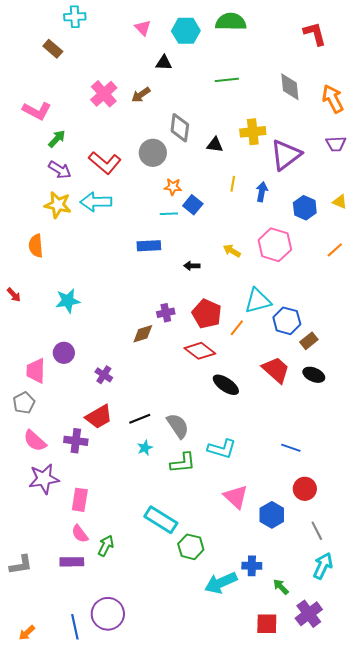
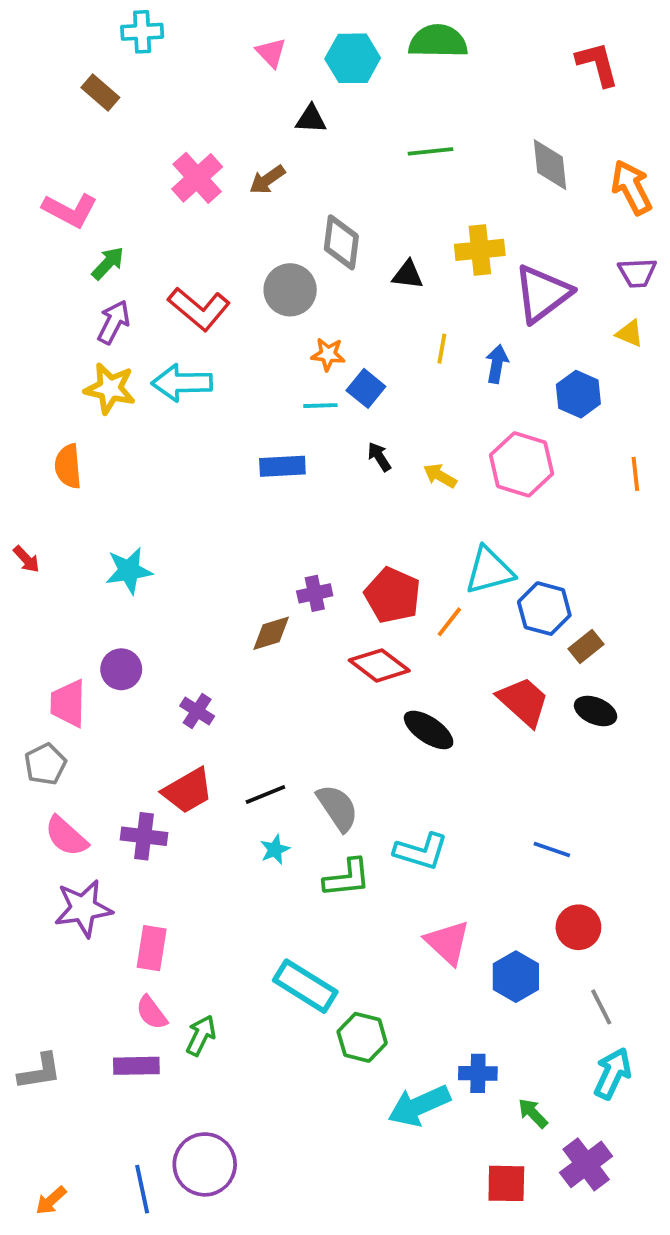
purple arrow: (60, 170) -> (114, 322), turned -95
yellow triangle: (340, 202) -> (630, 333), moved
orange line: (335, 250) -> (635, 474), turned -54
black arrow: (192, 266) -> (379, 457), moved, turned 56

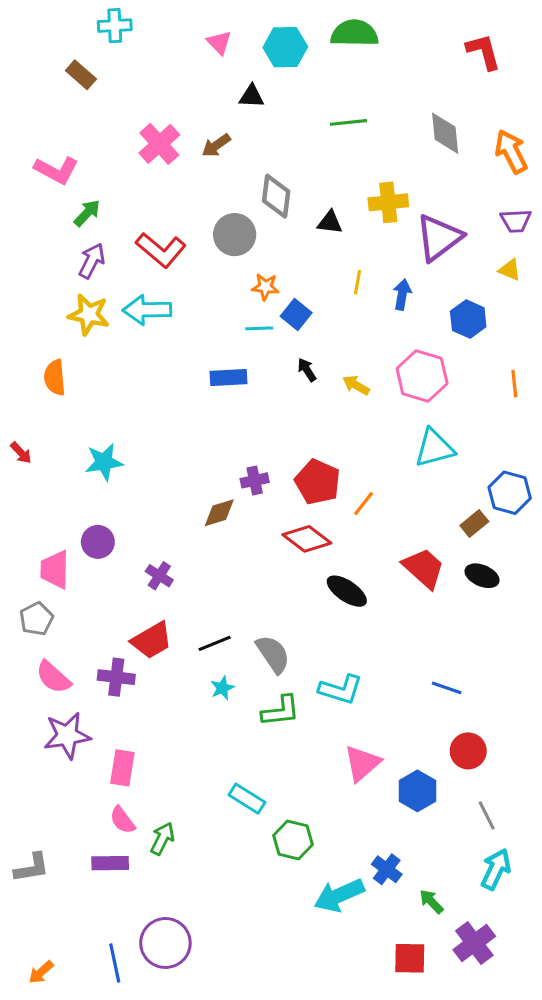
cyan triangle: (489, 571) -> (434, 448), moved
blue hexagon: (544, 609) -> (510, 493), moved
pink triangle: (448, 942) -> (362, 763), turned 36
cyan rectangle: (305, 986) -> (247, 799), size x0.7
blue cross: (478, 1073) -> (387, 869), turned 36

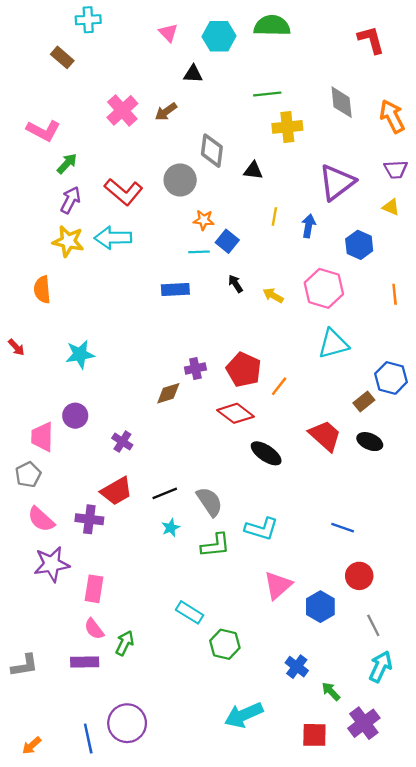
yellow cross: (388, 202) -> (287, 127), moved
cyan arrow: (339, 895) -> (244, 715), moved

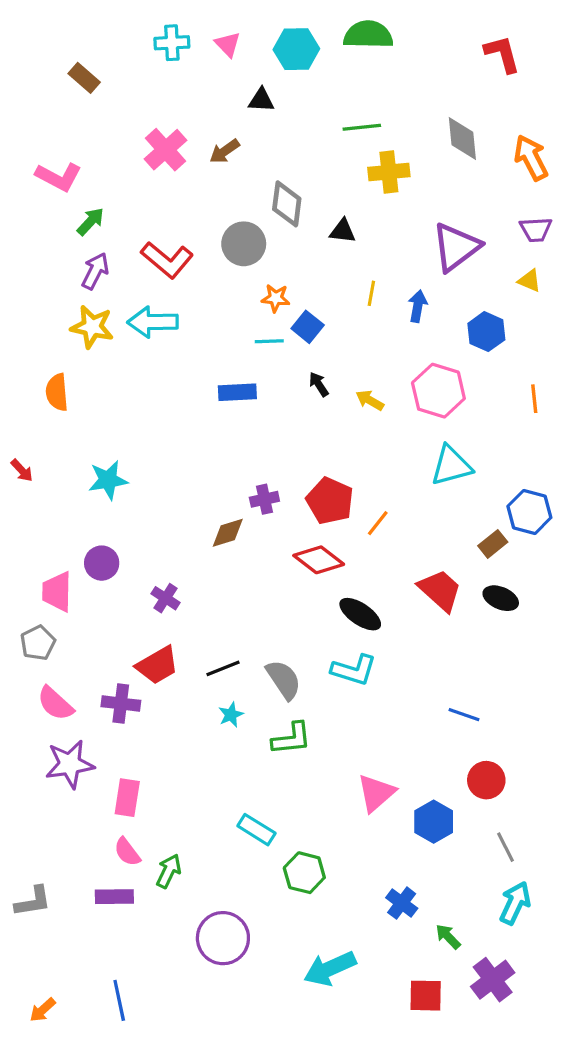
cyan cross: (88, 20) -> (172, 43), moved
cyan L-shape: (261, 529) -> (354, 670), moved
purple circle: (127, 723) -> (223, 938), moved

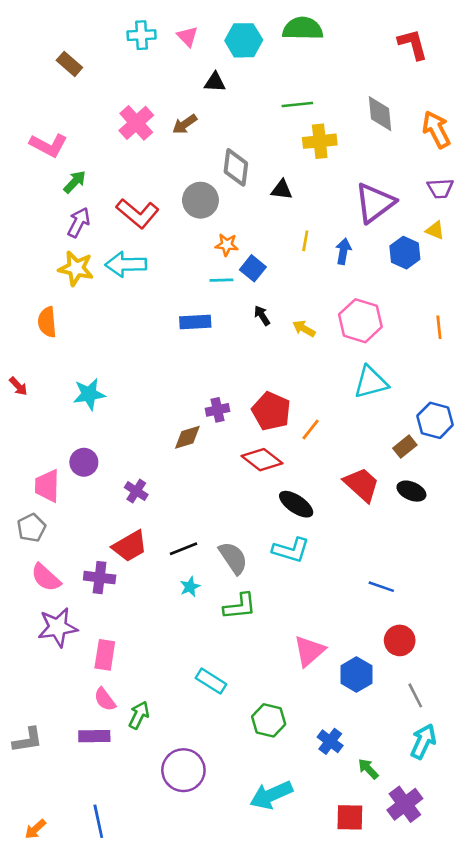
blue hexagon: (486, 332) -> (405, 253), moved
green hexagon: (304, 873) -> (269, 720), moved

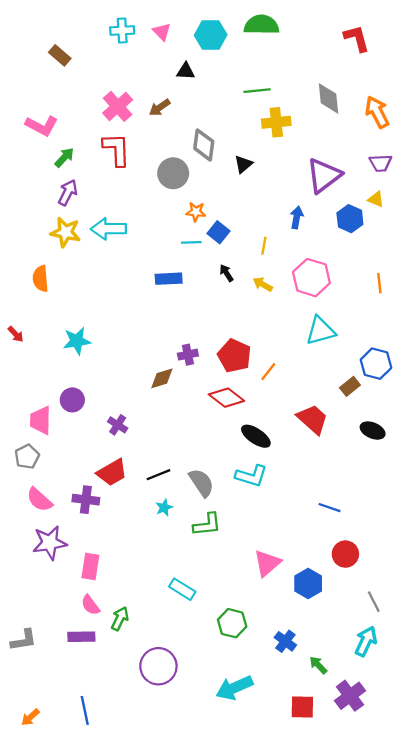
black triangle: (282, 190) -> (243, 164), turned -48
red L-shape: (138, 213) -> (117, 149), moved, turned -132
yellow line: (305, 241) -> (264, 246), moved
black ellipse: (411, 491) -> (373, 431), moved
gray line: (415, 695) -> (374, 602), moved

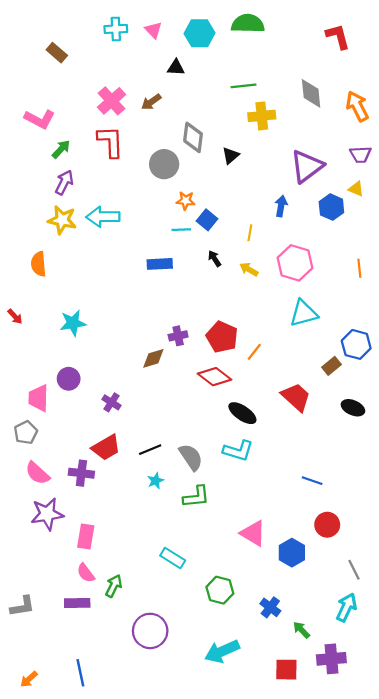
pink triangle: (267, 563) -> (253, 533), turned -48
purple cross: (350, 696) -> (331, 659), turned 32

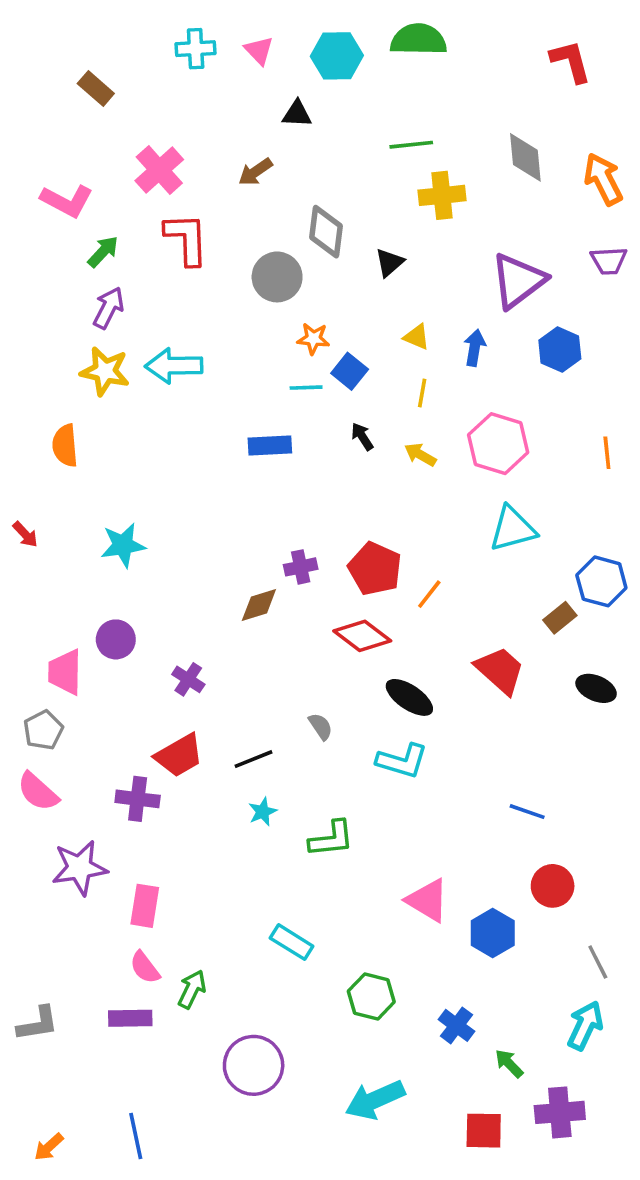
pink cross: (112, 101) -> (159, 170), moved
yellow triangle: (356, 189) -> (417, 337), moved
gray semicircle: (191, 457) -> (321, 726), moved, size x0.6
pink semicircle: (37, 473) -> (38, 792), moved

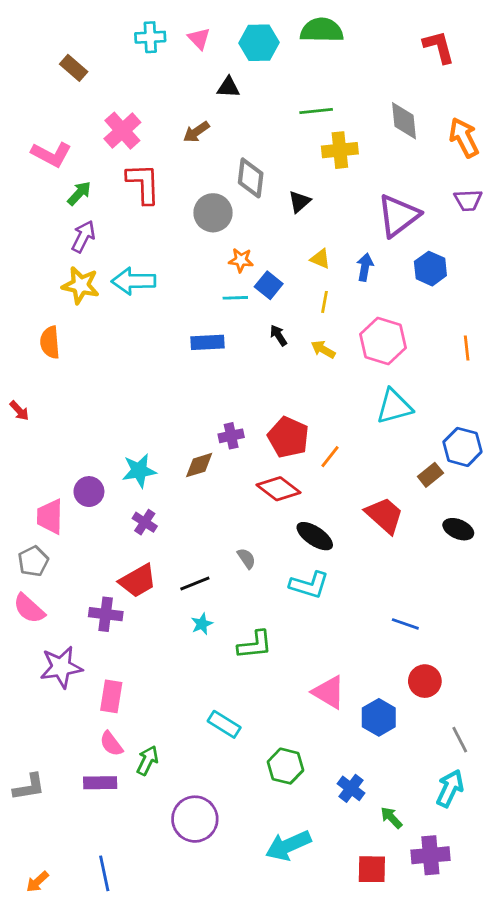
cyan star: (123, 545) -> (139, 471), moved

